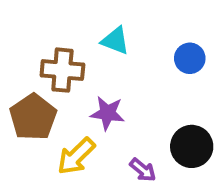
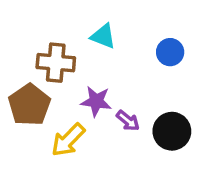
purple arrow: (143, 170) -> (128, 121), moved

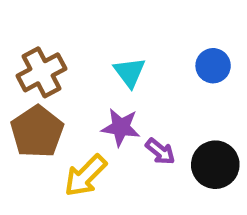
cyan triangle: (103, 36) -> (129, 72), moved, turned 32
brown cross: (56, 63) -> (42, 72), moved, turned -33

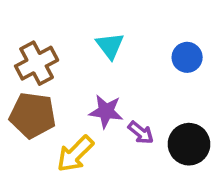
cyan triangle: (129, 72) -> (110, 46), moved
brown pentagon: (37, 132) -> (33, 115), turned -30

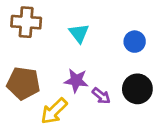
brown cross: (37, 63) -> (26, 22), moved, turned 32
black circle: (189, 144) -> (137, 89), moved

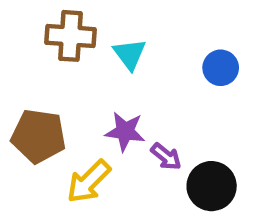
brown cross: (26, 22) -> (70, 36), moved
black circle: (137, 89) -> (212, 186), moved

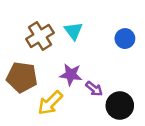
brown cross: (70, 36) -> (40, 36), moved, turned -36

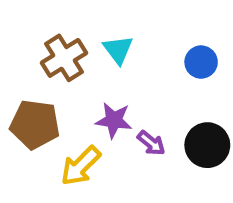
black circle: (120, 106) -> (207, 145), moved

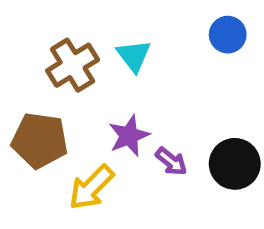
blue circle: (201, 62) -> (228, 35), moved
purple star: (114, 120) -> (129, 136), turned -30

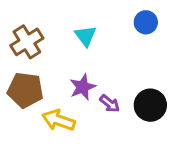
brown cross: (73, 65) -> (27, 42), moved
yellow arrow: (91, 187) -> (58, 120), turned 64

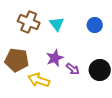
blue circle: (146, 22) -> (95, 25), moved
brown cross: (27, 42) -> (29, 22), moved, turned -35

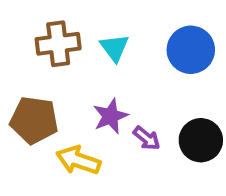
brown cross: (29, 22) -> (58, 44), turned -30
blue circle: (95, 25) -> (191, 50), size x1.5

